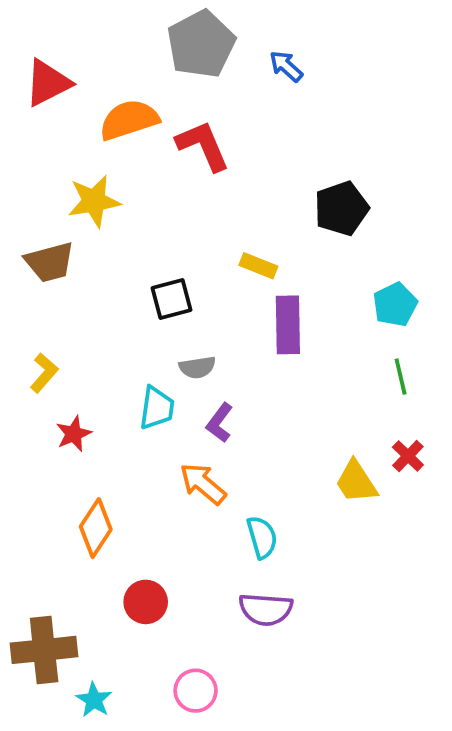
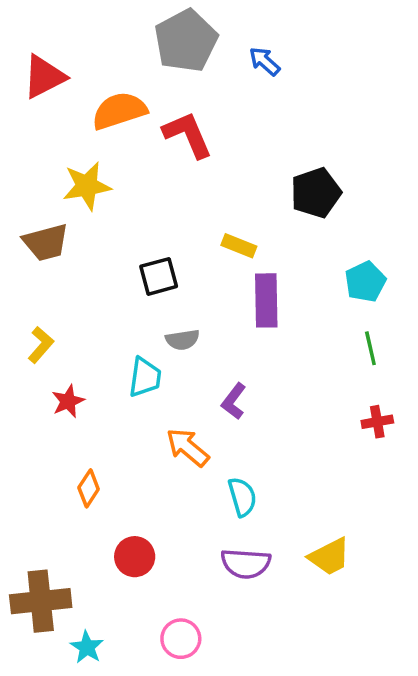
purple L-shape: (220, 423) -> (234, 401), moved
red cross: (408, 456) -> (377, 422), turned 36
yellow trapezoid: (356, 482) -> (329, 557), moved, turned -84
orange diamond: (96, 528) -> (89, 488), size x0.7

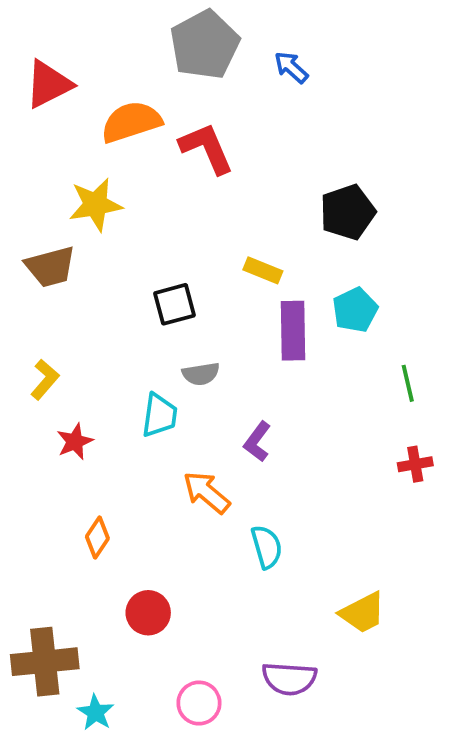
cyan pentagon: (365, 282) -> (355, 310), moved
purple semicircle: (246, 564) -> (289, 679), moved

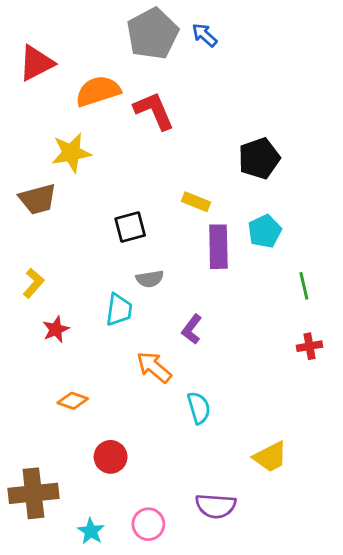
blue arrow: (291, 67) -> (204, 35), moved
orange diamond: (97, 538) -> (73, 401), turned 76
cyan star: (96, 712) -> (91, 531), moved

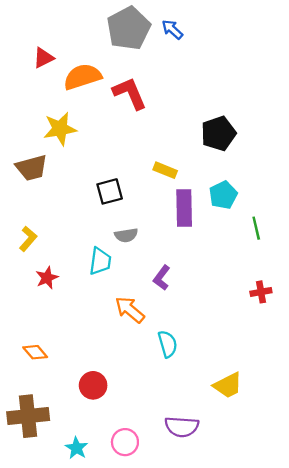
red triangle: (36, 63) -> (43, 58), moved, size x0.7
green line: (304, 286) -> (256, 228), moved
orange diamond: (73, 401) -> (35, 352), moved, turned 30

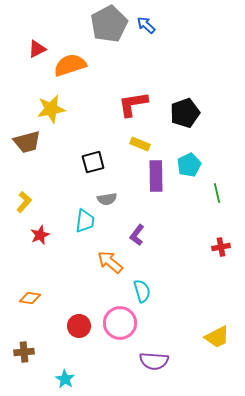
red L-shape: (130, 93) -> (133, 104), moved, turned -76
orange diamond: (35, 352) -> (30, 298), turned -40
yellow trapezoid: (228, 385) -> (217, 337), moved
brown cross: (28, 416) -> (24, 352), size x0.6
pink circle: (125, 442) -> (120, 323), moved, size x1.4

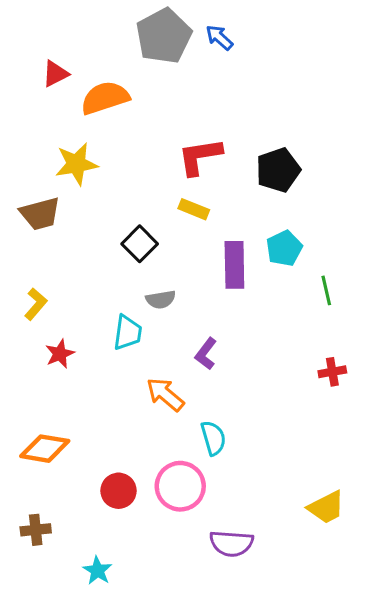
yellow rectangle: (140, 144) -> (194, 209), moved
black square: (93, 162) -> (140, 244), turned -30
orange diamond: (30, 298) -> (45, 449), size x1.5

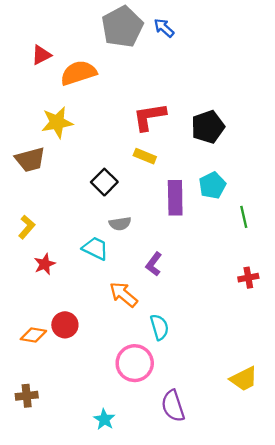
cyan trapezoid: (128, 333) -> (95, 248), turned -72
orange diamond: (45, 449) -> (33, 335), size x0.7
red circle: (119, 491) -> (65, 325), moved
purple semicircle: (231, 543) -> (173, 406), turned 68
cyan star: (97, 571) -> (104, 419), moved

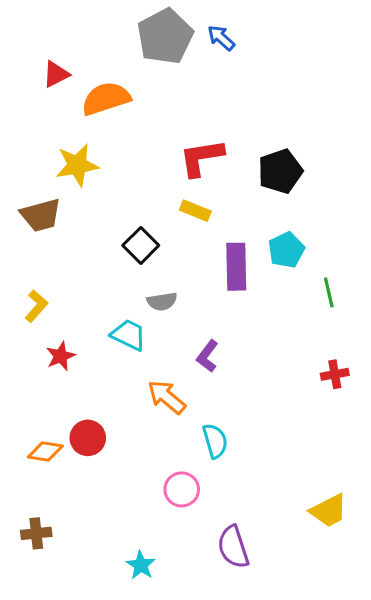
pink circle: (135, 363) -> (182, 489), size x0.7

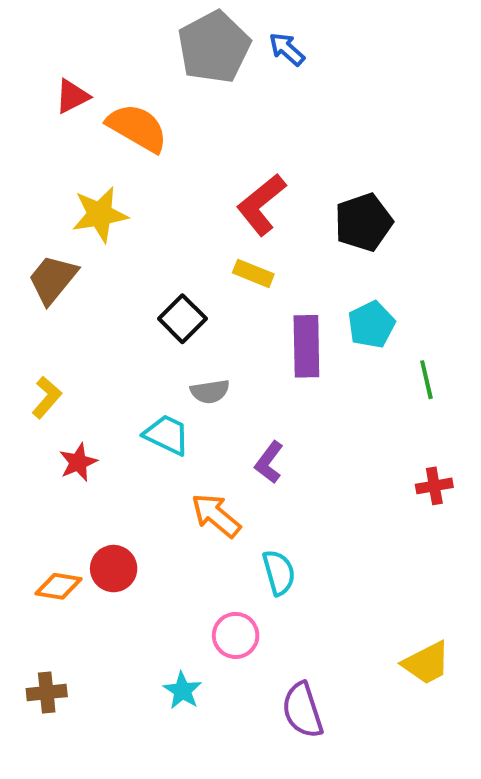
orange semicircle: (106, 98) -> (137, 128), turned 48
red L-shape: (201, 158) -> (261, 205), turned -30
brown trapezoid: (41, 215) -> (53, 279), turned 144
cyan star: (141, 565) -> (182, 691), moved

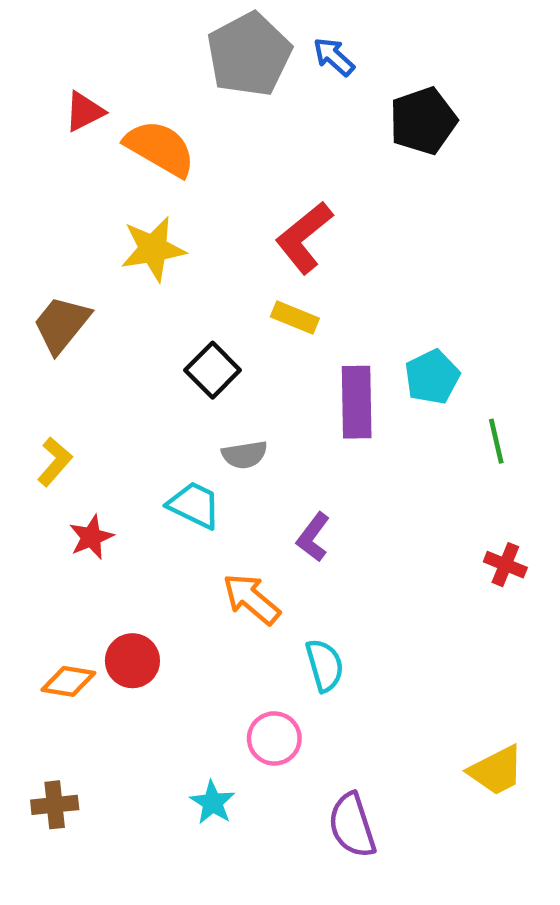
yellow star: (100, 214) -> (153, 249), moved
black pentagon: (363, 222) -> (423, 121), moved
red cross: (434, 486) -> (505, 565), turned 32

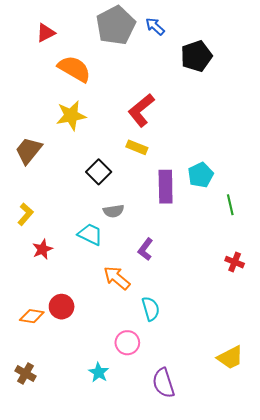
red triangle: (84, 112) -> (46, 33), moved
brown cross: (55, 805) -> (25, 373), turned 36

